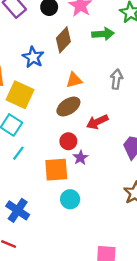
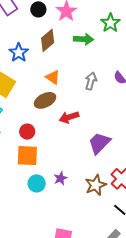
orange triangle: (74, 80) -> (53, 77), turned 42
red circle: (68, 141) -> (27, 132), moved
purple star: (80, 158) -> (61, 178), moved

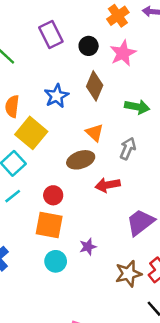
green arrow: (84, 39) -> (137, 107), moved
brown diamond: (48, 40) -> (95, 86), turned -35
gray arrow: (91, 81) -> (128, 148), moved
purple star: (61, 178) -> (88, 247), moved

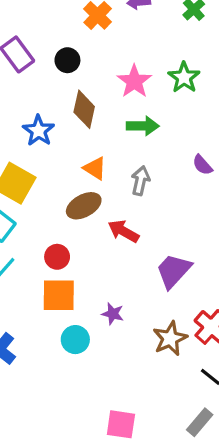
pink star: (123, 53) -> (134, 81), moved
red arrow: (108, 185) -> (123, 231), turned 50
purple star: (88, 247) -> (113, 314), turned -30

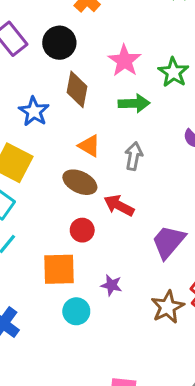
black circle: (67, 60) -> (59, 43), size x1.4
green star: (184, 77) -> (173, 72), moved
brown ellipse: (84, 206) -> (80, 182), turned 56
red circle: (57, 257) -> (82, 230), moved

